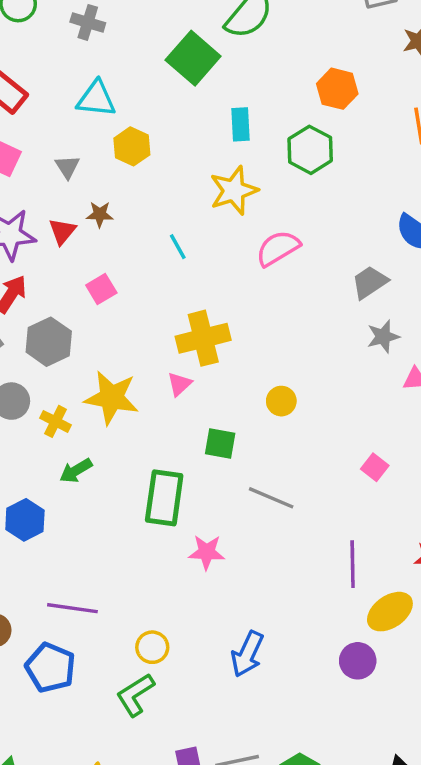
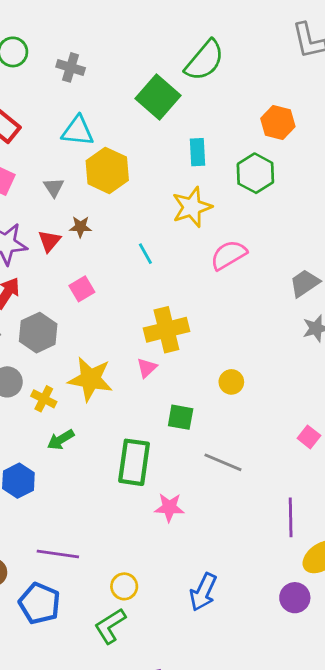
yellow hexagon: (132, 146) -> (107, 170), size x1.4

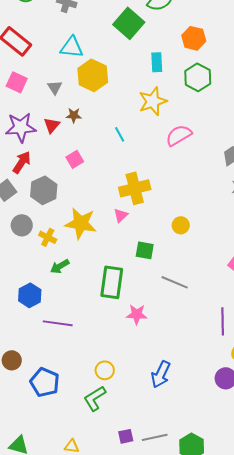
orange hexagon: (278, 122) -> (194, 38), moved
purple line: (58, 554) -> (58, 323), moved

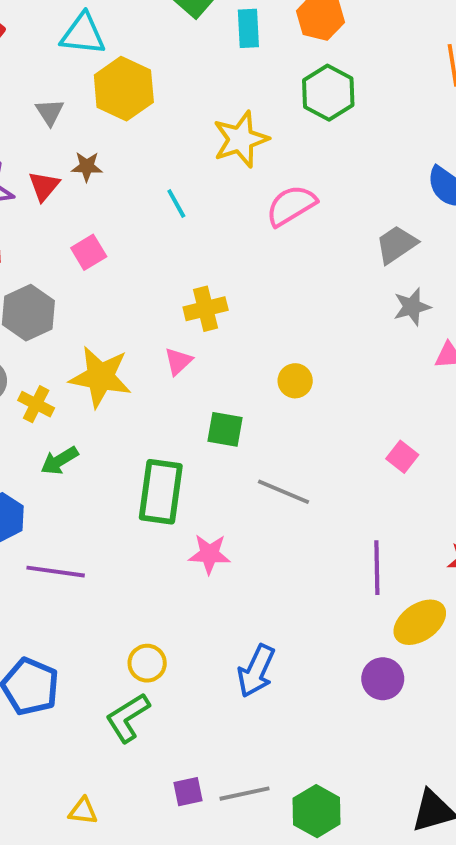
cyan rectangle: (157, 62) -> (248, 28), moved
yellow cross: (135, 188) -> (206, 309), size x0.7

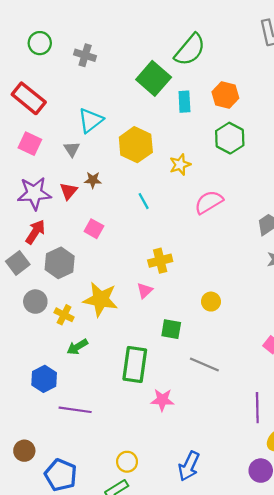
cyan triangle: (83, 34) -> (91, 120), moved, turned -44
yellow hexagon: (124, 89) -> (136, 145), moved
yellow star: (241, 139) -> (180, 165), size x0.7
pink square: (89, 252) -> (94, 229), turned -30

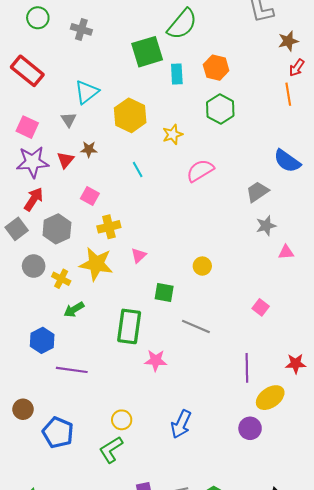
green square: (154, 78) -> (147, 52), turned 32
pink square: (30, 144) -> (27, 127), moved
yellow cross: (160, 261) -> (109, 227), moved

